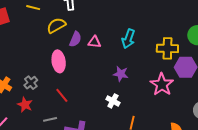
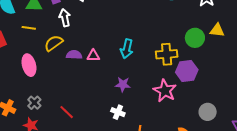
purple semicircle: (75, 39) -> (74, 55), turned -105
pink ellipse: (59, 61) -> (29, 65), moved

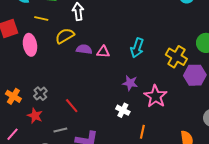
yellow cross: (167, 54) -> (176, 57), turned 30
pink ellipse: (29, 65) -> (30, 45), moved
pink star: (165, 91) -> (155, 96), moved

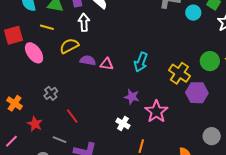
pink ellipse: (30, 45) -> (34, 53), turned -30
gray cross: (40, 94) -> (51, 93), moved
gray line: (60, 130) -> (59, 140), turned 32

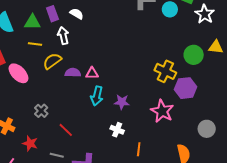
yellow line: (47, 27) -> (35, 44), moved
cyan arrow: (141, 62) -> (97, 96), moved
pink star: (156, 112) -> (162, 111), moved

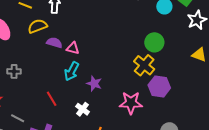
green circle: (194, 55) -> (154, 42), moved
gray cross: (41, 111) -> (14, 71), turned 32
pink star: (162, 111) -> (131, 103), turned 30
red line: (66, 130) -> (52, 99), moved

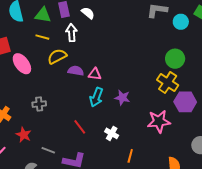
purple star: (94, 84) -> (122, 98), moved

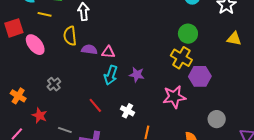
yellow line: (42, 37) -> (45, 14), moved
yellow semicircle: (57, 56) -> (70, 36), turned -66
gray cross: (39, 104) -> (54, 84), turned -32

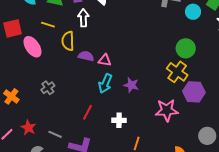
yellow line: (45, 14) -> (48, 25), moved
red line: (95, 105) -> (87, 112), turned 63
white cross: (127, 111) -> (119, 120), turned -32
red star: (40, 115) -> (28, 128), moved

